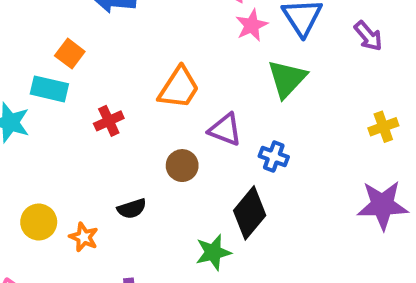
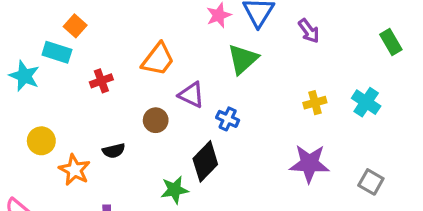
yellow circle: (39, 222) -> (41, 141), moved
orange star: (84, 237) -> (74, 170), size x1.4

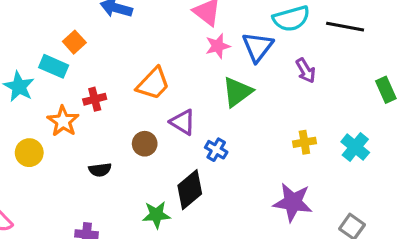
orange star: (74, 170) -> (63, 121), moved

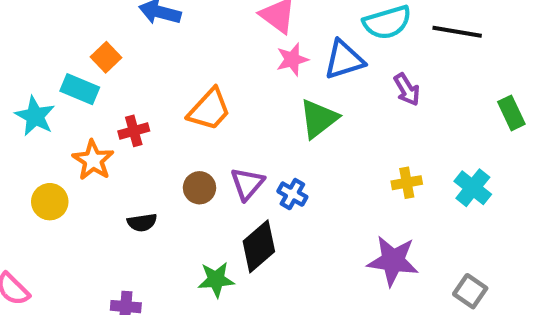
blue triangle: (258, 47) -> (344, 60), turned 36
purple triangle: (183, 122) -> (247, 184), moved, turned 40

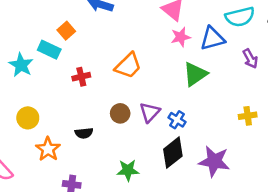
orange star: (93, 160) -> (48, 149), moved
black diamond: (259, 246) -> (173, 153), moved
purple star: (393, 261) -> (214, 161), moved

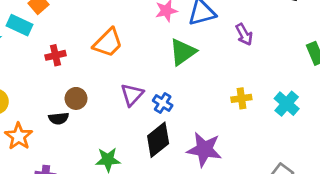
brown circle: (120, 113) -> (76, 98), moved

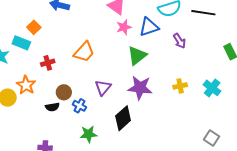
blue cross: (163, 103) -> (79, 106), moved
orange star: (19, 136) -> (26, 85), moved
purple star: (204, 149) -> (140, 88), moved

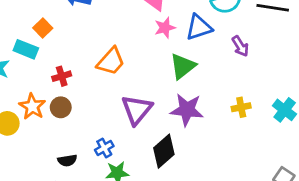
purple triangle: (103, 88) -> (137, 110), size x1.4
brown circle: (64, 92) -> (61, 107), moved
blue cross: (79, 106) -> (104, 148), moved, turned 32
black semicircle: (52, 107) -> (67, 160), moved

